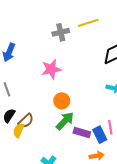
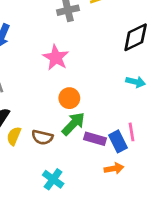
pink star: (51, 69) -> (56, 58), turned -30
brown semicircle: (26, 121) -> (42, 137), moved, turned 56

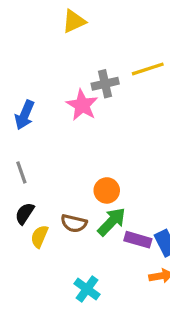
pink star: (56, 58) -> (82, 105), moved
brown semicircle: (42, 137) -> (74, 223), moved

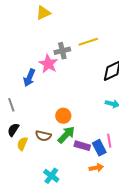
blue arrow: (25, 115) -> (29, 78), moved

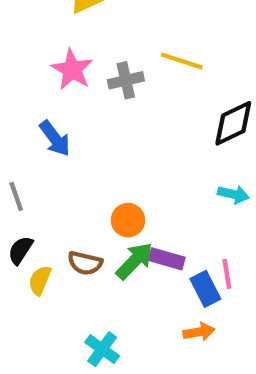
yellow line: (88, 42) -> (182, 61), turned 36
pink star: (48, 64) -> (72, 70), moved
blue arrow: (29, 78) -> (55, 138), turned -60
purple rectangle: (82, 146) -> (167, 259), moved

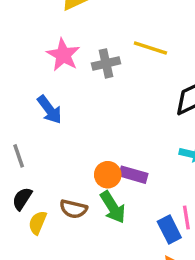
purple rectangle: (167, 259) -> (133, 175), moved
green arrow: (134, 261) -> (113, 207), turned 104

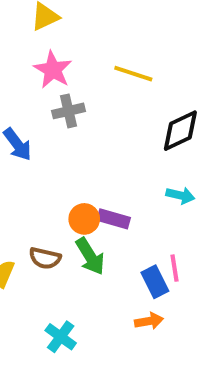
pink star: (63, 55) -> (53, 70), moved
gray cross: (106, 63) -> (68, 111), moved

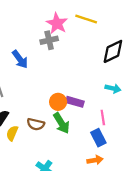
pink star: (53, 70) -> (57, 23), moved
pink line: (175, 268) -> (103, 118), moved

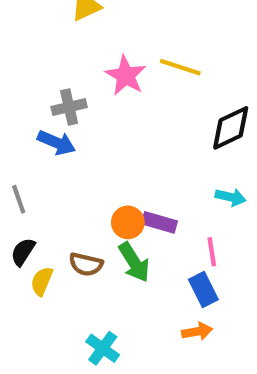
gray cross: (49, 40) -> (69, 107), moved
blue arrow: (20, 59) -> (56, 143), turned -30

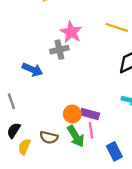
yellow line: (180, 67) -> (117, 27), moved
gray cross: (69, 107) -> (59, 50), moved
pink line: (212, 252) -> (91, 130), moved

